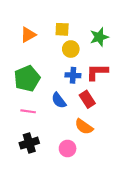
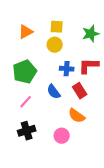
yellow circle: (71, 49) -> (55, 45), moved
pink line: (28, 111) -> (26, 102), turned -56

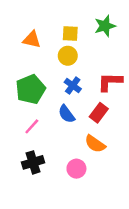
orange triangle: (26, 32) -> (32, 40), turned 42
green star: (91, 34) -> (105, 26), moved
blue cross: (67, 69) -> (73, 86), moved, turned 32
red rectangle: (80, 91) -> (99, 113), turned 70

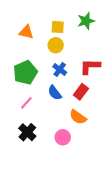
black cross: (33, 162) -> (27, 132), turned -30

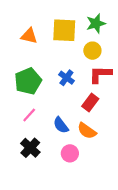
yellow square: (58, 27) -> (64, 30), size x1.6
yellow circle: (56, 45) -> (92, 51), moved
blue semicircle: (55, 93) -> (61, 125), moved

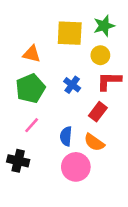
orange triangle: (29, 36) -> (32, 54), moved
blue semicircle: (61, 125) -> (66, 136), turned 42
black cross: (30, 148) -> (18, 161), moved, turned -30
pink circle: (70, 153) -> (76, 167), size x1.5

